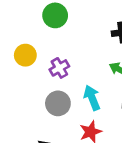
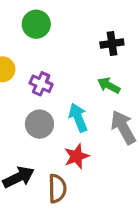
purple cross: (59, 68) -> (41, 84), turned -36

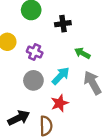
black cross: (112, 44) -> (63, 24), moved
cyan arrow: (78, 118) -> (61, 76), turned 66

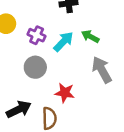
cyan arrow: (61, 76) -> (63, 42), moved
red star: (60, 103) -> (65, 93), turned 30

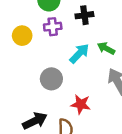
purple cross: (37, 35) -> (53, 27), moved, turned -30

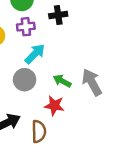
green arrow: (106, 48) -> (62, 81), moved
cyan arrow: (79, 53) -> (35, 54), moved

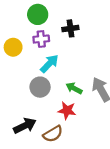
brown semicircle: (39, 131) -> (53, 134), turned 60

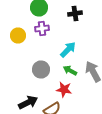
black cross: (70, 28) -> (75, 14), moved
cyan arrow: (49, 64) -> (68, 50), moved

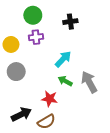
gray circle: (41, 70) -> (16, 72), moved
red star: (64, 90) -> (50, 99), moved

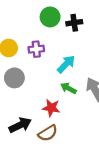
green circle: (33, 15) -> (50, 17), moved
purple cross: (36, 37) -> (36, 49), moved

